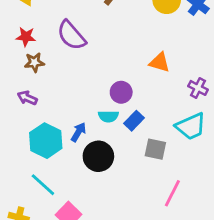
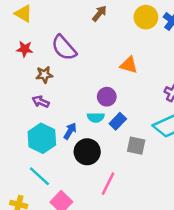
brown star: (34, 62) -> (44, 75), moved
orange triangle: (160, 62) -> (129, 65), moved
purple arrow: (27, 98) -> (41, 102), moved
pink line: (172, 193) -> (108, 184), moved

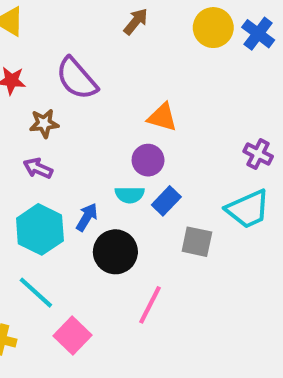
orange triangle: (129, 65) -> (162, 117), moved

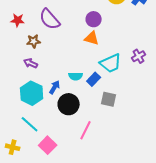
purple cross: (258, 154) -> (139, 56), turned 32
purple circle: (148, 160) -> (94, 19), moved
cyan trapezoid: (248, 209) -> (111, 63), moved

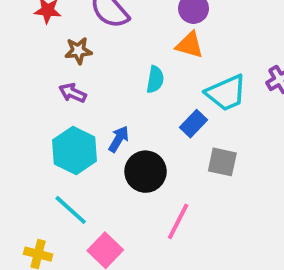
cyan semicircle: (76, 76) -> (155, 79), moved, turned -80

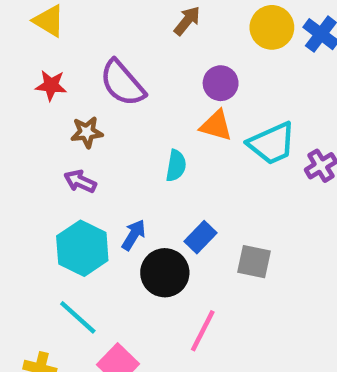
cyan trapezoid: (226, 93) -> (272, 143), moved
blue rectangle: (194, 124) -> (201, 237), moved

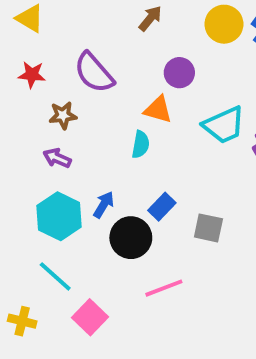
orange triangle: (216, 126) -> (158, 110), moved
pink line: (203, 331) -> (164, 288), turned 42

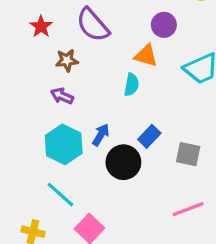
red star: (32, 75) -> (41, 26), turned 30
pink line: (164, 288) -> (188, 209), moved

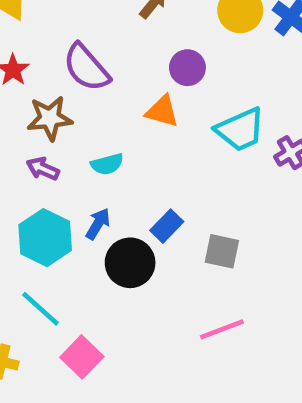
brown star: (67, 60) -> (50, 118), size x1.4
cyan semicircle: (132, 85) -> (107, 164), moved, turned 65

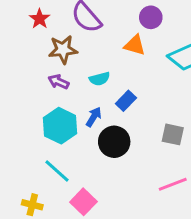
blue rectangle: (167, 226) -> (126, 101), moved

